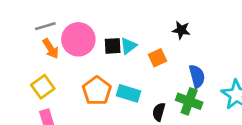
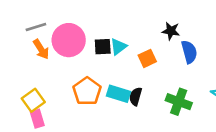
blue semicircle: (197, 76) -> (189, 52), moved
yellow square: (43, 87) -> (33, 100), moved
black semicircle: (159, 112) -> (135, 96), moved

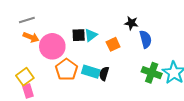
pink circle: (69, 40) -> (52, 46), moved
orange arrow: (41, 49) -> (31, 37), turned -35
green cross: (179, 102) -> (152, 73), moved

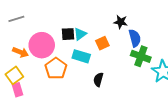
orange arrow: (31, 37) -> (20, 52), moved
cyan rectangle: (91, 72) -> (81, 56), moved
green cross: (152, 73) -> (141, 56), moved
black semicircle: (104, 74) -> (98, 80), moved

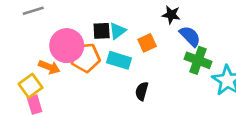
blue semicircle: (135, 38) -> (190, 36), turned -30
orange arrow: (20, 52) -> (49, 67), moved
orange pentagon: (56, 68) -> (85, 58), moved, turned 30

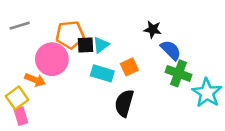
orange square: (147, 43) -> (129, 67), moved
orange pentagon: (85, 58) -> (70, 35), moved
black semicircle: (142, 91) -> (124, 103), size x1.5

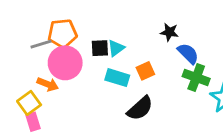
gray line: (20, 26) -> (41, 44), moved
orange pentagon: (70, 35) -> (62, 33), moved
black semicircle: (124, 103) -> (140, 108), turned -148

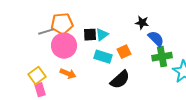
green cross: (196, 78) -> (162, 57), turned -30
orange arrow: (48, 84) -> (68, 74), moved

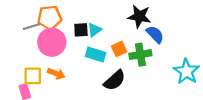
black star: (142, 23) -> (139, 16), size x1.5
green cross: (162, 57) -> (140, 55), moved
yellow square: (37, 76) -> (33, 76), moved, turned 36

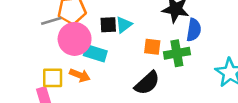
blue semicircle: (155, 34) -> (194, 30), turned 54
orange square: (119, 49) -> (152, 47), turned 32
cyan rectangle: (96, 55) -> (95, 53), moved

